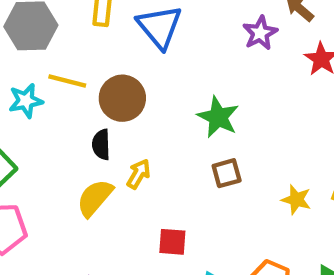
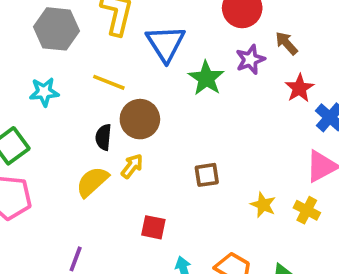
yellow line: (67, 81) -> (109, 82), moved
brown circle: (122, 98) -> (140, 119), moved
green star: (218, 117) -> (206, 78), moved

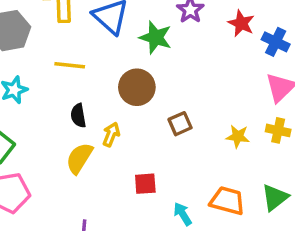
brown circle: (140, 119) -> (137, 87), moved

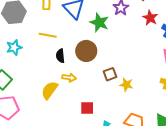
black semicircle: (78, 116) -> (60, 56), moved
yellow arrow: (111, 134) -> (69, 78), turned 72
yellow star: (238, 136) -> (126, 85), moved

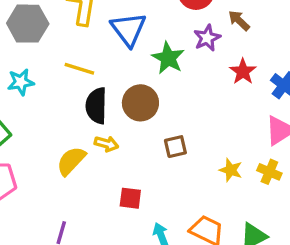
red star: (150, 18) -> (243, 71), moved
black semicircle: (60, 56) -> (96, 106), size x1.5
yellow star: (126, 85) -> (231, 170), moved

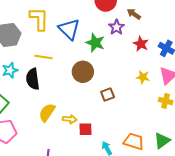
black semicircle: (96, 106) -> (33, 79), moved
yellow arrow: (106, 144) -> (70, 119), moved
yellow star: (231, 170) -> (143, 77), moved

